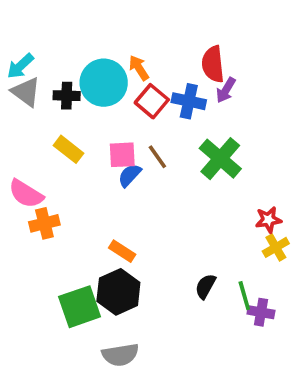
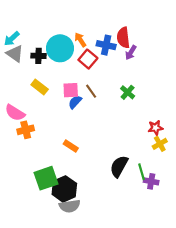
blue cross: (189, 101) -> (106, 45), moved
green cross: (220, 159) -> (128, 92), size x0.6
black semicircle: (205, 286) -> (119, 166), size x1.5
black hexagon: (118, 292) -> (64, 189), moved

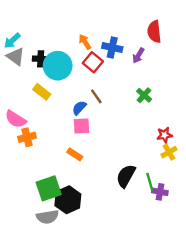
red semicircle: (123, 38) -> (154, 32), moved
cyan circle: (60, 48) -> (58, 66), moved
pink square: (71, 90) -> (82, 126), moved
green cross: (128, 92) -> (144, 95), moved
gray semicircle: (70, 206) -> (47, 217), moved

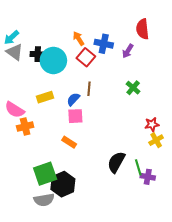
yellow rectangle: (42, 92) -> (45, 97), moved, turned -56
brown line: (96, 96) -> (89, 89), turned 40

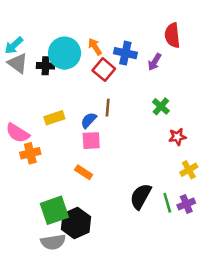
cyan circle: (53, 60) -> (65, 53), moved
red star: (152, 124) -> (177, 137), moved
purple cross: (148, 177) -> (186, 204), moved, turned -32

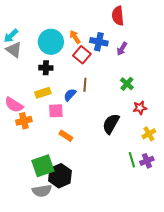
red semicircle: (172, 35) -> (118, 16), moved
black cross: (46, 66) -> (46, 68), moved
pink square: (91, 141) -> (56, 111), moved
black semicircle: (141, 196) -> (111, 124), moved

